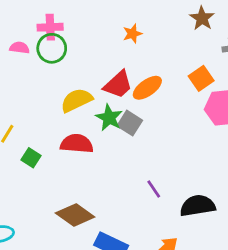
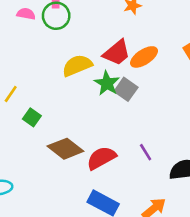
red semicircle: (77, 144) -> (101, 158), moved, turned -36
brown diamond: (75, 215) -> (65, 149), moved

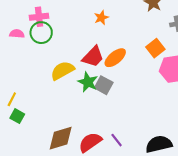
green square: (32, 117) -> (17, 116), moved
brown diamond: (65, 149) -> (61, 138), turned -48
purple line: (146, 152) -> (117, 140), moved

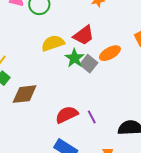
orange ellipse: (115, 58) -> (110, 53), moved
brown diamond: (61, 138) -> (25, 94), moved

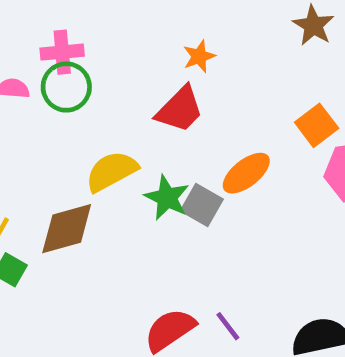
red trapezoid: (84, 35) -> (180, 109), moved
brown diamond: (25, 94) -> (67, 229), moved

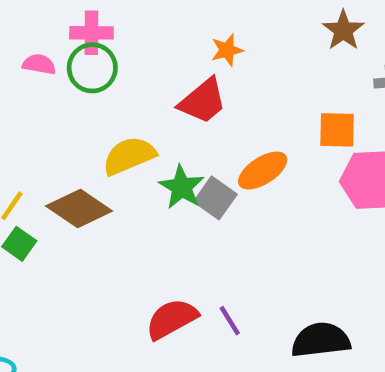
orange square: (317, 125) -> (337, 130), turned 33
brown diamond: (67, 229) -> (79, 208), turned 44

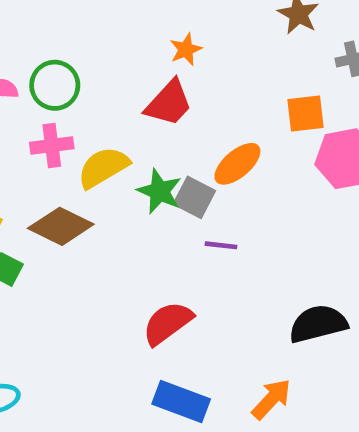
pink cross: (91, 33) -> (52, 146), moved
purple line: (230, 321) -> (221, 245), moved, turned -44

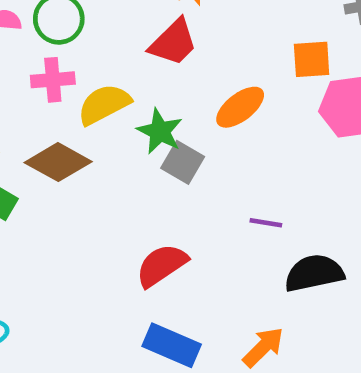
gray square: (194, 197) -> (183, 162), moved
purple line: (221, 245) -> (266, 223), moved

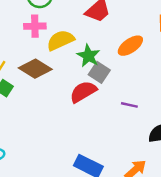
purple line: (266, 223) -> (129, 105), moved
red semicircle: (162, 265) -> (83, 92), moved

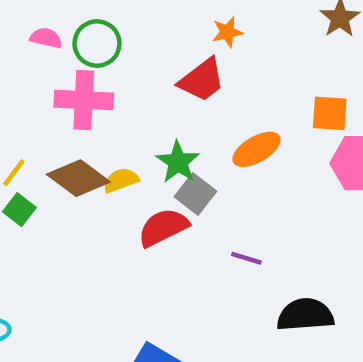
pink cross: (35, 26) -> (84, 100), size x1.4
yellow semicircle: (60, 40) -> (121, 180), moved, size x0.7

